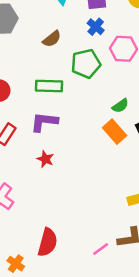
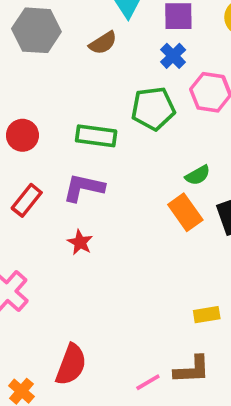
brown semicircle: (52, 39) -> (103, 43), moved

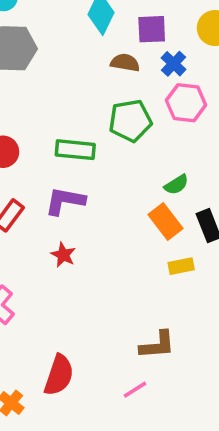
brown semicircle: (103, 43) -> (125, 63), moved, turned -136
blue cross: (173, 56) -> (174, 64), moved
yellow rectangle: (207, 315) -> (181, 266), moved
brown L-shape: (192, 370) -> (157, 345), moved

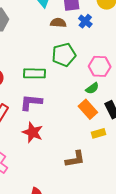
pink hexagon: (186, 103) -> (100, 66), moved
red star: (63, 255) -> (33, 132), size x1.5
brown L-shape: (157, 345) -> (75, 159), moved

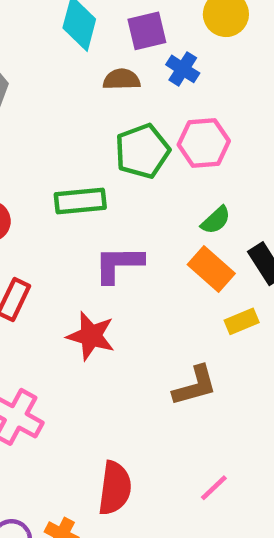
pink hexagon: (100, 66) -> (204, 143), moved
purple L-shape: (31, 102) -> (119, 264), moved

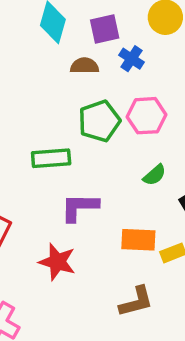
orange rectangle: (211, 269) -> (138, 240), moved, turned -40

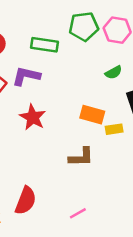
purple L-shape: (79, 207) -> (26, 76), moved

